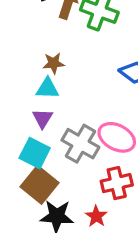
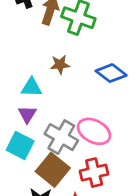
brown star: (54, 63) -> (60, 65), moved
brown square: (39, 185) -> (53, 170), moved

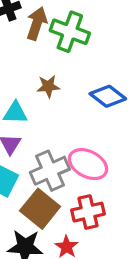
gray cross: (61, 137) -> (50, 171), turned 36

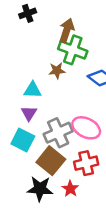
brown arrow: (37, 24) -> (67, 30), moved
green cross: (70, 32) -> (73, 50), moved

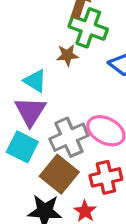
cyan triangle: (33, 90) -> (35, 81), turned 30
purple triangle: (29, 113) -> (30, 111), size x1.5

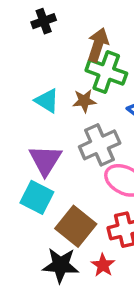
cyan triangle: (35, 81) -> (47, 101), moved
gray cross: (69, 137) -> (100, 145), moved

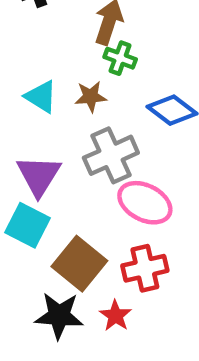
green cross: (106, 72) -> (120, 58), size x0.6

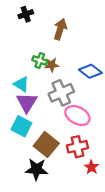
green cross: (120, 58) -> (40, 61), moved
cyan triangle: (41, 97) -> (21, 84), moved
red star: (116, 316) -> (91, 167), moved

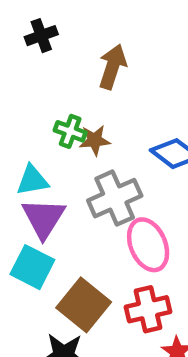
cyan triangle: (21, 84) -> (32, 180), turned -42
pink ellipse: (77, 115) -> (148, 245), turned 40

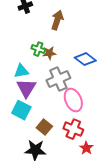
brown square: (84, 305) -> (44, 127), size x0.7
red cross: (148, 309) -> (73, 129), turned 36

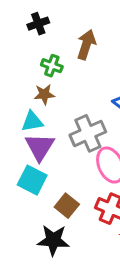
green cross: (38, 49) -> (52, 66), moved
brown star: (49, 53) -> (44, 94), moved

